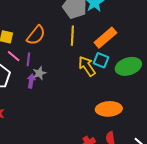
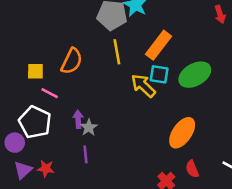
purple line: (28, 59) -> (86, 154), moved
gray star: (39, 73) -> (89, 127), moved
orange ellipse: (109, 109) -> (182, 133), turned -40

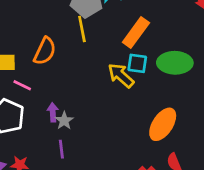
yellow line: (117, 52) -> (82, 29), moved
green ellipse: (195, 75) -> (175, 63), turned 32

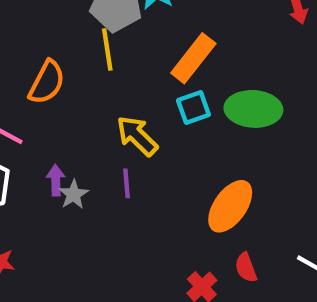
cyan square: (137, 63) -> (193, 107), turned -30
yellow arrow: (121, 75) -> (137, 136), moved
purple line: (61, 149) -> (126, 183), moved

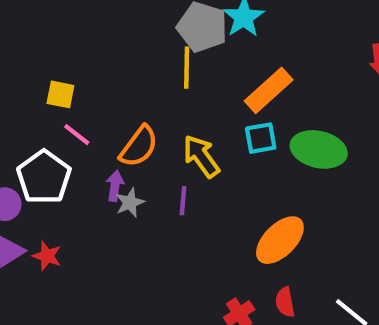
orange semicircle: (47, 82) -> (139, 146), moved

